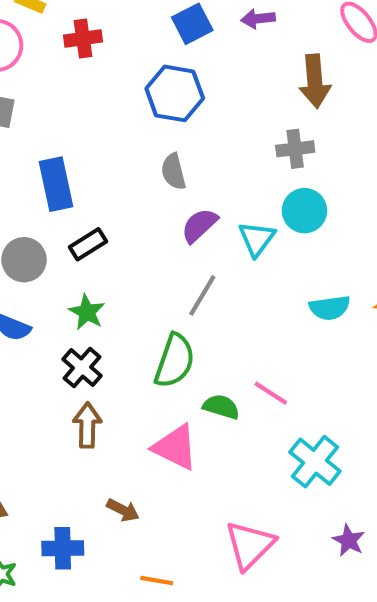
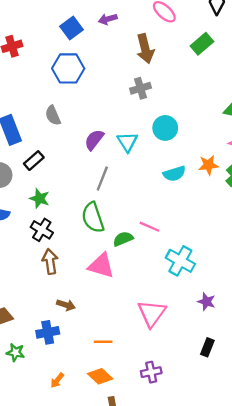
gray semicircle: (173, 172) -> (53, 115), moved
cyan circle: (304, 211) -> (165, 128), moved
green semicircle: (175, 361) -> (93, 218), turned 152
green semicircle: (221, 407) -> (123, 239), turned -30
brown arrow: (123, 510) -> (66, 305), moved

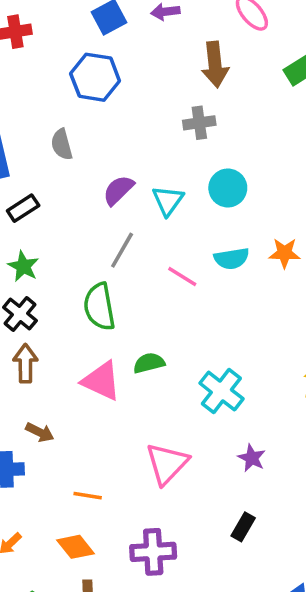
pink line: (149, 227) -> (182, 276), moved
green semicircle: (123, 239) -> (149, 363), moved
purple cross: (151, 372) -> (153, 552), size x1.4

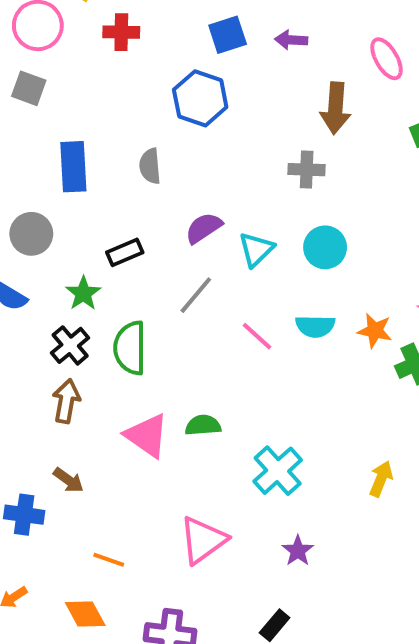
black rectangle: (23, 208) -> (125, 252), moved
green semicircle: (99, 307) -> (130, 348), moved

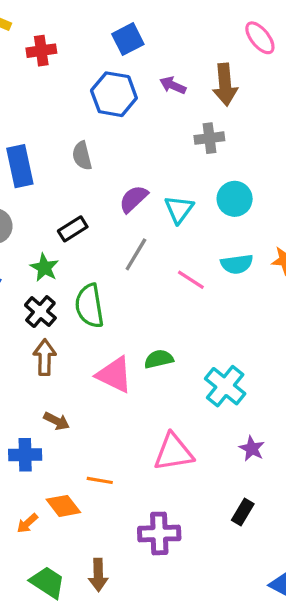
purple arrow: (291, 40) -> (173, 85), moved, turned 30
pink triangle: (203, 540) -> (174, 452), turned 36
orange diamond: (85, 614) -> (63, 506), moved

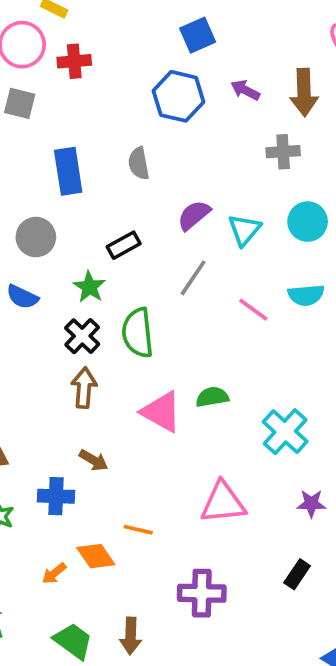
red cross: (41, 51) -> (74, 61), moved
purple star: (252, 449) -> (311, 503), turned -30

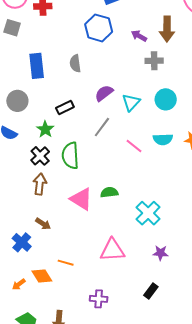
purple arrow: (245, 90) -> (139, 36), moved
blue cross: (56, 496) -> (22, 242), turned 36
purple cross: (202, 593) -> (99, 299), size x0.7

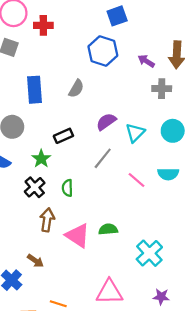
gray semicircle: (75, 63) -> (76, 89), turned -144
green semicircle: (70, 156) -> (67, 188), size x0.6
brown arrow: (40, 184) -> (47, 220), moved

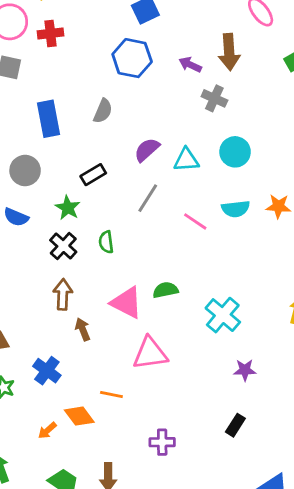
gray cross: (162, 89) -> (214, 98), turned 30
cyan triangle: (135, 133) -> (186, 160), turned 48
brown arrow: (47, 220) -> (63, 294), moved
brown arrow: (35, 261) -> (83, 329), moved, turned -140
pink triangle: (109, 292) -> (150, 353), moved

